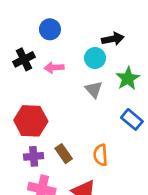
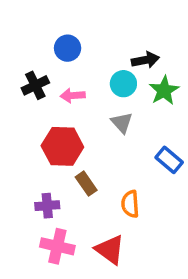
green star: (128, 78) -> (164, 90), moved
red hexagon: (31, 121) -> (62, 146), moved
brown rectangle: (64, 154) -> (86, 184), moved

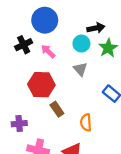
blue circle: (68, 48) -> (45, 20), size x1.5
pink arrow: (73, 96) -> (48, 51), turned 48
purple cross: (47, 206) -> (19, 124), moved

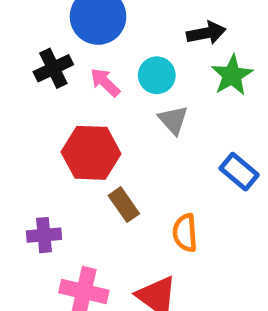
cyan circle: (81, 44) -> (157, 75), moved

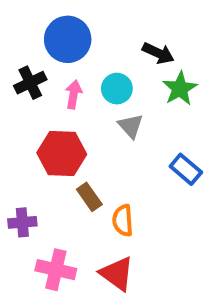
black arrow: (206, 33) -> (158, 53), turned 36
pink arrow: (105, 82) -> (74, 94), turned 56
orange semicircle: (185, 233) -> (123, 220), moved

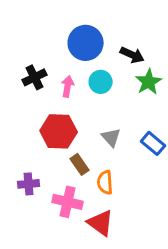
blue circle: (68, 39) -> (86, 43), moved
gray triangle: (131, 126) -> (111, 137), moved
pink cross: (56, 270) -> (68, 202), moved

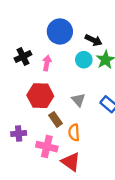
cyan circle: (101, 82) -> (84, 60), moved

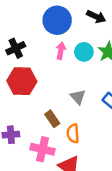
black arrow: (94, 40) -> (96, 17), moved
pink arrow: (47, 63) -> (61, 51), moved
red hexagon: (40, 96) -> (22, 81), moved

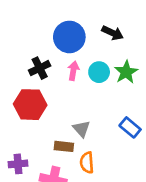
black cross: (16, 48) -> (40, 68), moved
gray triangle: (78, 97) -> (81, 129), moved
brown rectangle: (52, 119) -> (64, 146), turned -49

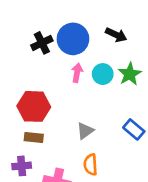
black cross: (40, 68) -> (42, 43), moved
gray triangle: (81, 129) -> (85, 131), turned 36
brown rectangle: (64, 146) -> (34, 138), moved

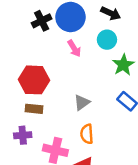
pink arrow: (77, 73) -> (74, 48), turned 138
cyan circle: (103, 74) -> (107, 40), moved
green star: (130, 74) -> (123, 65), moved

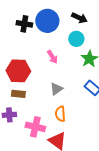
black cross: (42, 21) -> (24, 24), turned 35
pink arrow: (74, 48) -> (52, 57), moved

